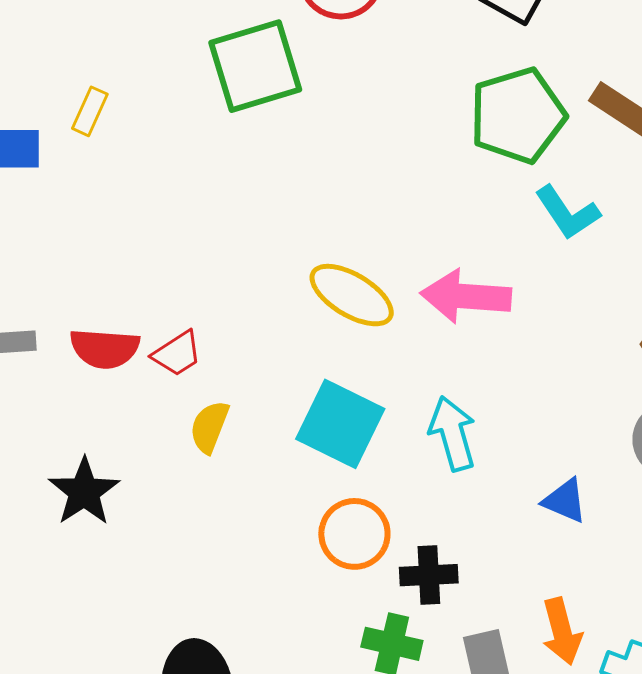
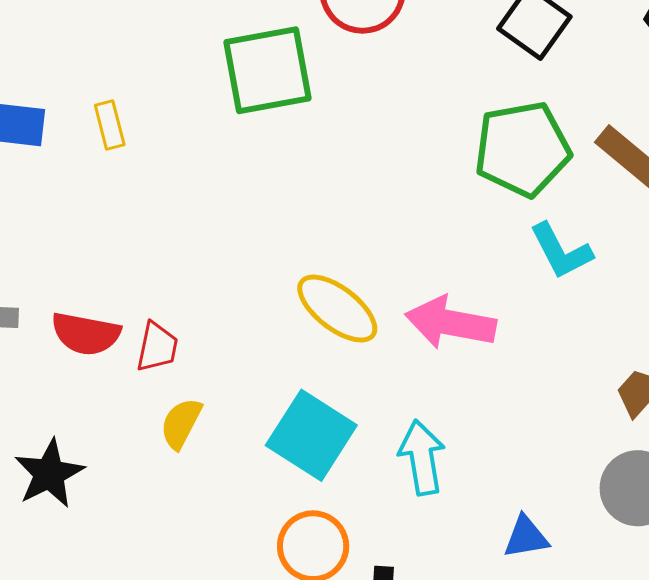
yellow rectangle: (90, 111) -> (110, 125), moved, turned -45
red trapezoid: (177, 354) -> (157, 347), turned -52
blue triangle: (565, 501) -> (526, 537), turned -39

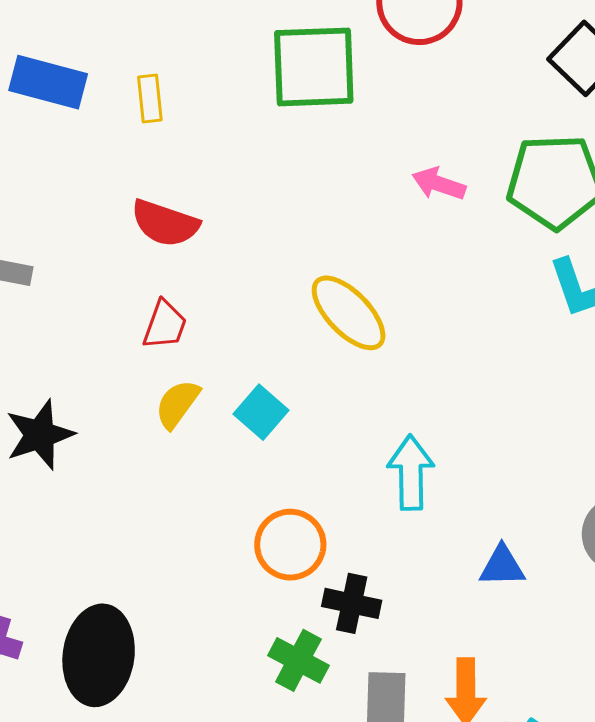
pink arrow: (451, 323) -> (439, 184), moved, size x0.6
red semicircle: (86, 334) -> (165, 223), moved
cyan square: (311, 435) -> (261, 412), moved, size x0.6

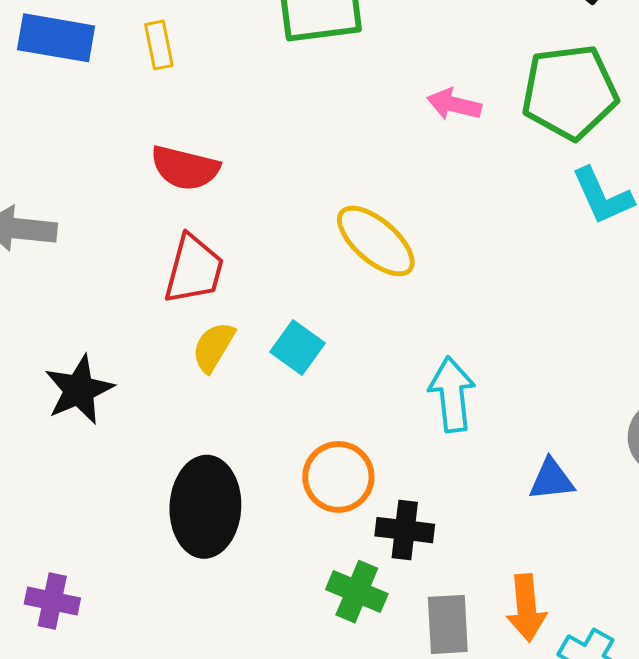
red trapezoid: (165, 325) -> (194, 269), size x1.4
black ellipse: (99, 655) -> (205, 507), moved

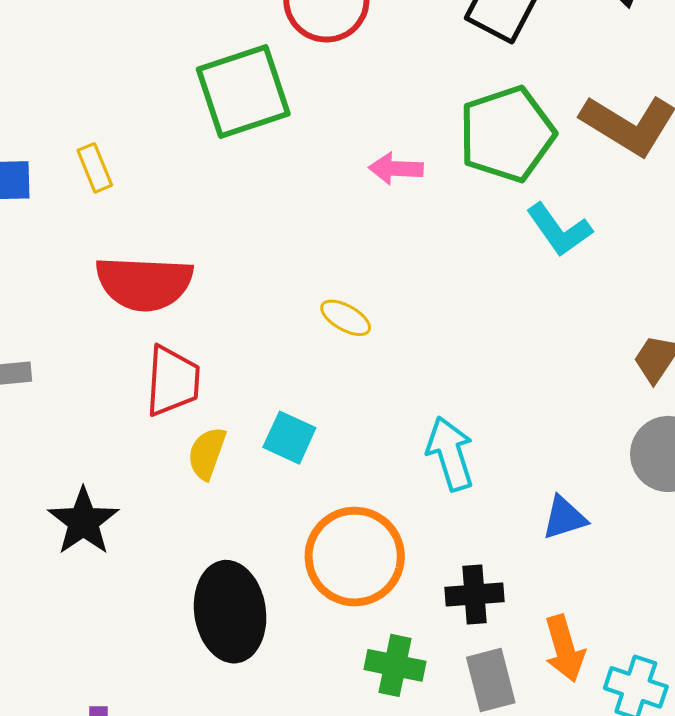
red semicircle: (185, 168) -> (144, 283), size x1.4
yellow ellipse: (376, 241) -> (346, 318), size x0.6
orange circle: (338, 477) -> (355, 557), size x1.4
black cross: (405, 530) -> (475, 594), moved

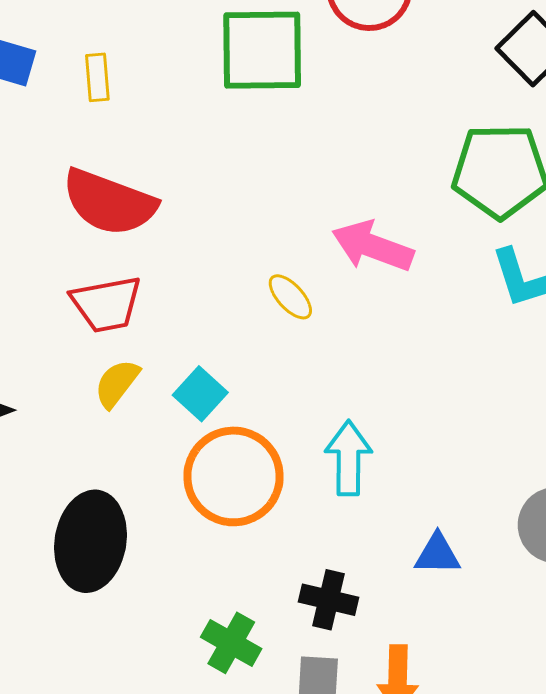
pink arrow: (396, 169) -> (373, 246), moved, size x1.5
red trapezoid: (173, 381) -> (106, 304), turned 58
orange circle: (355, 557) -> (234, 476), moved

